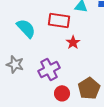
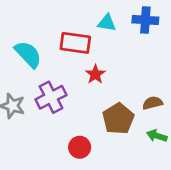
purple cross: (49, 69) -> (51, 97), moved
brown pentagon: (89, 88) -> (118, 119), moved

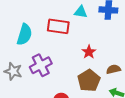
cyan semicircle: (28, 54) -> (24, 35), turned 60
red star: (95, 74) -> (89, 52), moved

